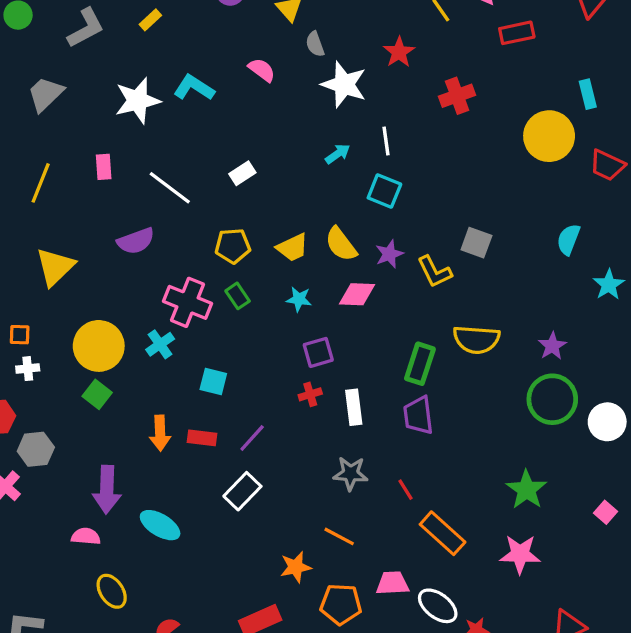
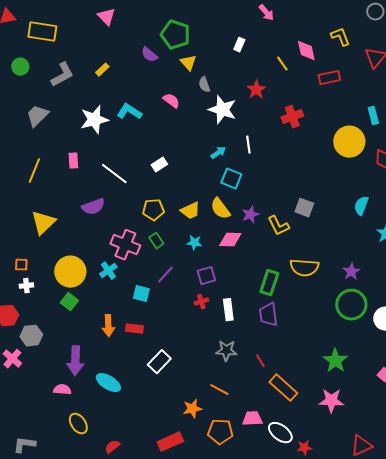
cyan square: (384, 191) -> (231, 179), moved
purple line: (252, 438) -> (165, 275), moved

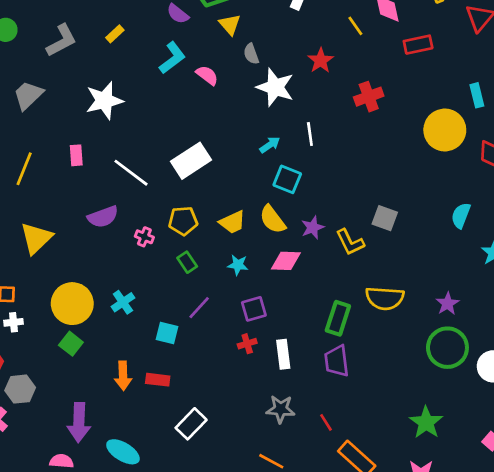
cyan L-shape: (129, 112) -> (172, 58), moved, turned 110
white rectangle: (159, 165) -> (191, 161), size x1.8
pink cross: (125, 245) -> (144, 237), moved, size x0.5

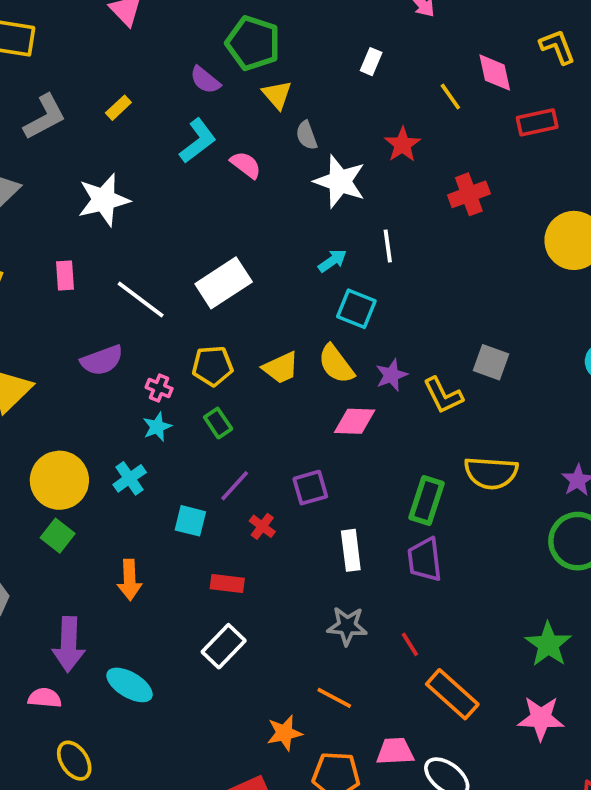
cyan star: (238, 265) -> (157, 427), moved, turned -30
red cross: (247, 344) -> (262, 526), moved, turned -36
red rectangle: (158, 380) -> (227, 584), moved

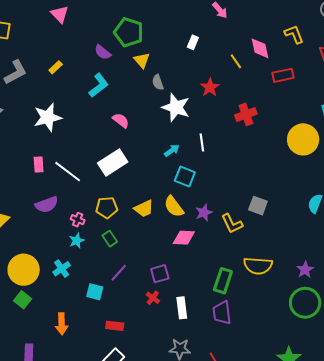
pink semicircle: (246, 165) -> (121, 120), moved
pink rectangle: (65, 276) -> (39, 165), moved
red cross: (262, 526) -> (153, 298), moved

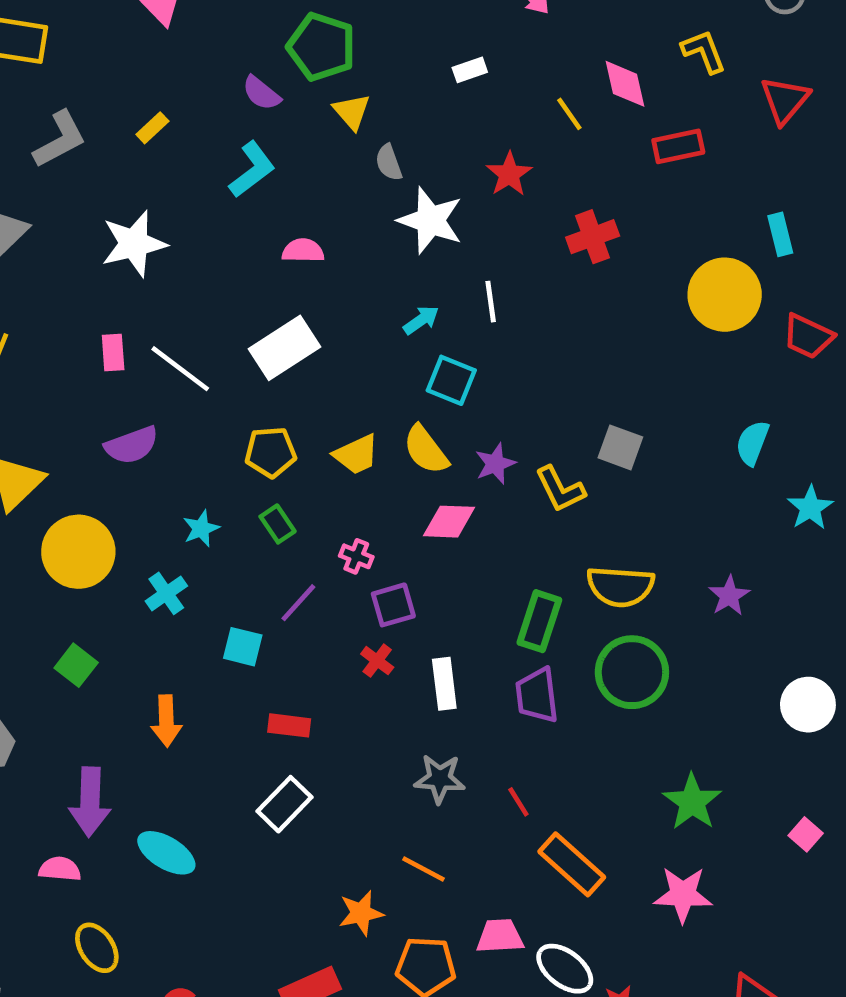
white rectangle: (193, 42) -> (470, 70), turned 48
pink semicircle: (121, 120) -> (303, 251), turned -36
pink cross: (78, 220) -> (356, 556), moved
yellow circle: (24, 270) -> (78, 552), moved
green circle: (305, 303) -> (632, 672), moved

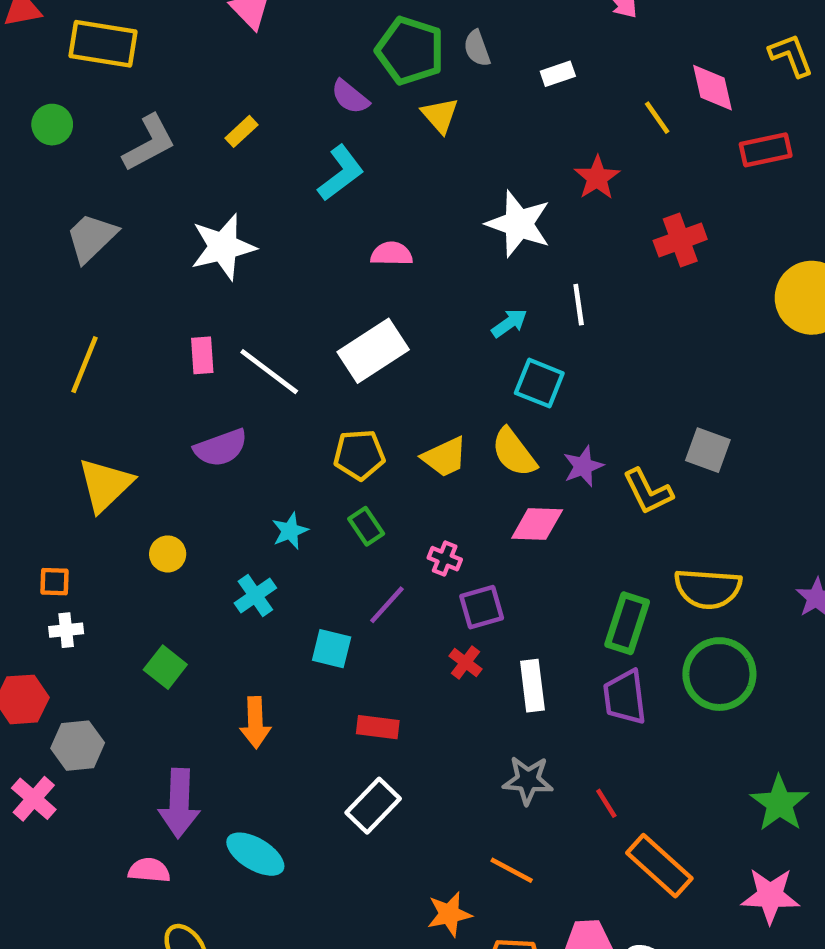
gray semicircle: (389, 163) -> (477, 48), moved
yellow circle: (78, 552) -> (168, 554), size x0.5

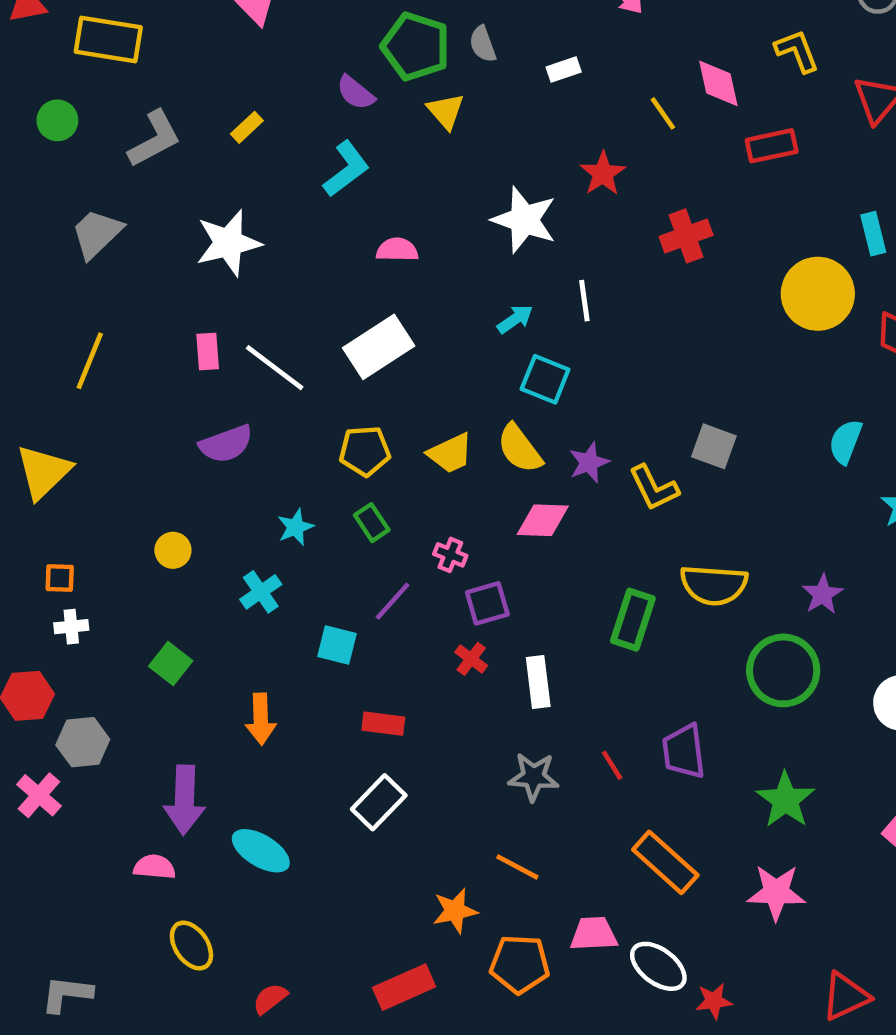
yellow triangle: (105, 485) -> (44, 472), moved
green circle: (719, 674) -> (783, 670), moved
purple trapezoid: (625, 697) -> (684, 751), moved
red line: (606, 803) -> (612, 765), moved

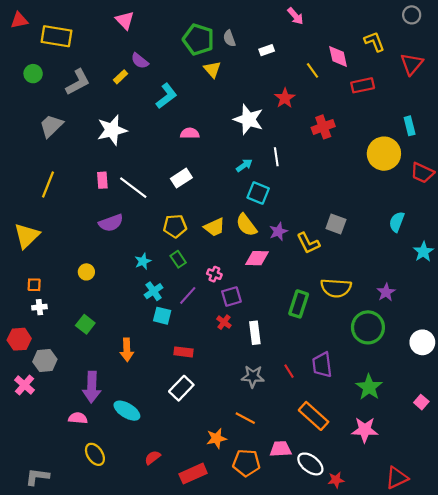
purple semicircle: (356, 93) -> (140, 61), moved
white rectangle: (379, 347) -> (181, 178), size x0.7
cyan cross: (261, 592) -> (154, 291), moved
red semicircle: (270, 999) -> (153, 458), moved

